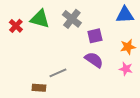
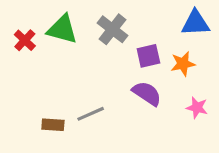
orange star: (128, 47) -> (183, 64), moved
brown rectangle: (39, 88) -> (53, 125), moved

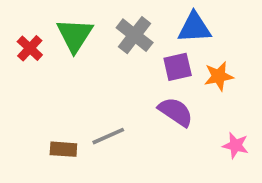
blue triangle: (195, 23) -> (194, 28), moved
green triangle: (62, 29) -> (75, 35), turned 48
pink star: (197, 108) -> (236, 145), moved

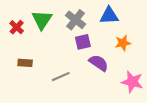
purple square: (178, 67) -> (83, 42), moved
pink star: (236, 145) -> (132, 82), size x1.5
brown rectangle: (63, 149) -> (25, 63), moved

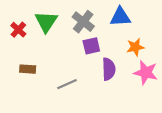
purple semicircle: (99, 63) -> (109, 69), turned 54
pink star: (132, 82) -> (146, 73), moved

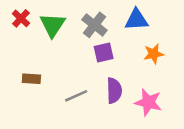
red cross: (18, 30) -> (21, 18), moved
purple semicircle: (109, 69) -> (114, 91), moved
pink star: (146, 73) -> (148, 102), moved

